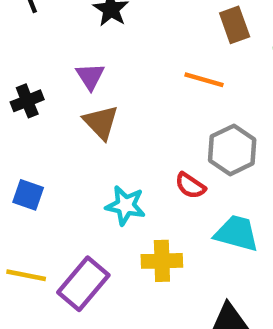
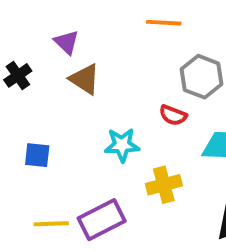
purple rectangle: (83, 284) -> (102, 220), turned 36

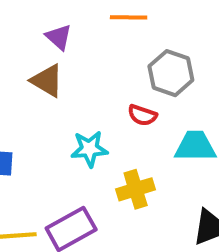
purple triangle: (67, 42) -> (59, 37), moved

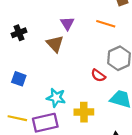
cyan star: (89, 149) -> (56, 98), moved

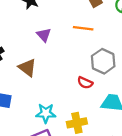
brown triangle: (55, 44) -> (27, 68), moved

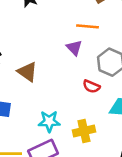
purple triangle: (44, 35) -> (74, 48), moved

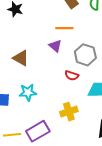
brown triangle: (27, 72) -> (21, 58), moved
cyan star: (49, 121) -> (28, 92), moved

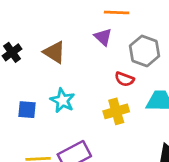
cyan star: (28, 92) -> (62, 100), turned 30
yellow cross: (69, 112) -> (116, 111), moved

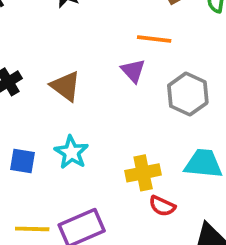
red semicircle: (124, 79) -> (162, 206), moved

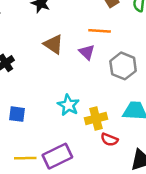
brown triangle: (66, 86) -> (54, 44), moved
cyan star: (71, 152) -> (68, 105), moved

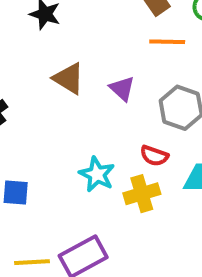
orange line: (100, 31) -> (167, 42), moved
red semicircle: (109, 140) -> (154, 156), moved

